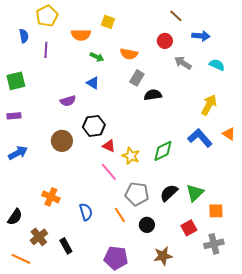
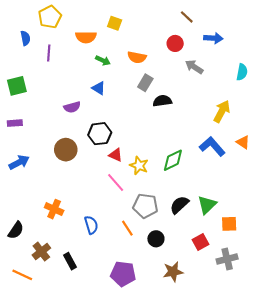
cyan semicircle: (217, 65) -> (242, 72), moved, turned 77

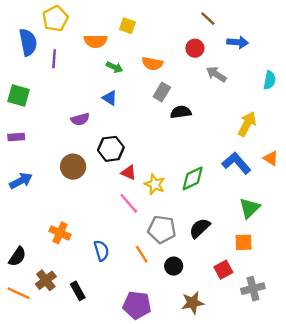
blue semicircle: (25, 38) -> (28, 42), size x1.6
green square: (17, 86) -> (19, 96), turned 30
green triangle: (207, 205) -> (249, 208), moved
orange square: (229, 224) -> (244, 242), moved
orange line: (22, 275) -> (19, 293), moved

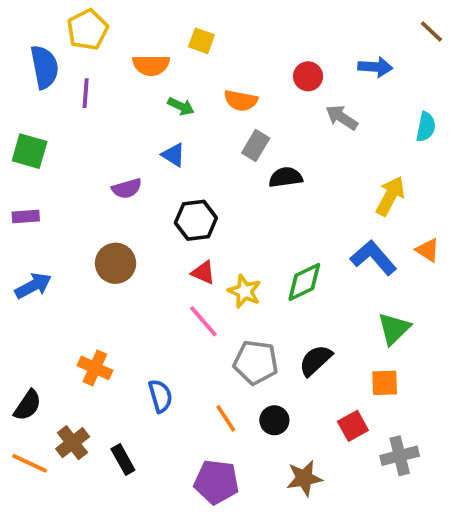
brown line: (208, 19) -> (431, 31), moved
black hexagon: (111, 149) -> (196, 220), moved
orange line: (142, 254) -> (226, 418), moved

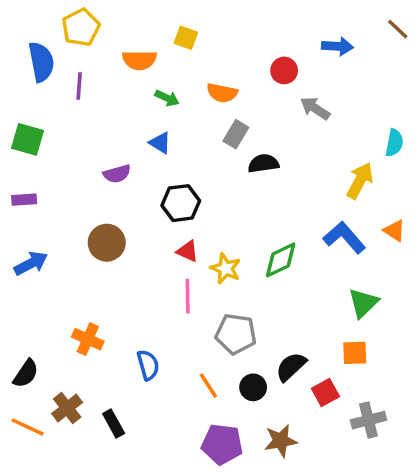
blue arrow: (375, 67) -> (337, 46), moved
cyan semicircle: (426, 127) -> (394, 143), moved
pink line: (203, 321) -> (188, 296), turned 40
black semicircle: (316, 360) -> (291, 367), moved
purple pentagon: (216, 482) -> (222, 444), moved

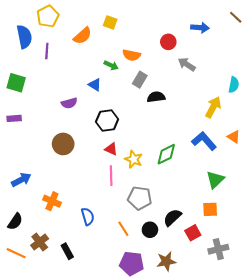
orange semicircle: (139, 60) -> (83, 36), turned -42
green arrow: (167, 98) -> (111, 65), moved
blue arrow: (31, 263) -> (21, 180), moved

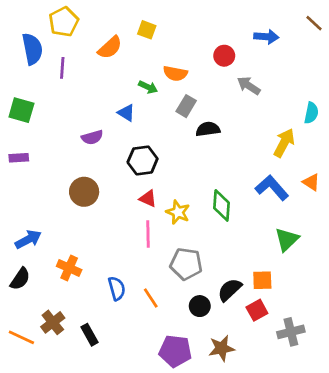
green diamond: (166, 154) -> (221, 205), turned -60
orange square: (210, 209) -> (262, 280), moved
black semicircle: (15, 222) -> (20, 279), moved
orange line: (123, 229) -> (151, 298), moved

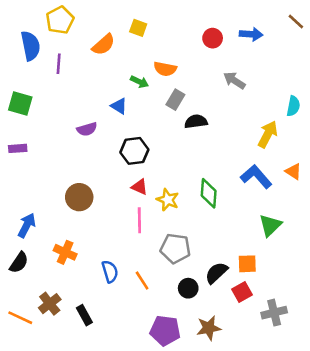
red circle: (224, 56) -> (213, 38), moved
brown circle: (84, 192) -> (79, 197), moved
blue arrow: (28, 239) -> (27, 225), turned -35

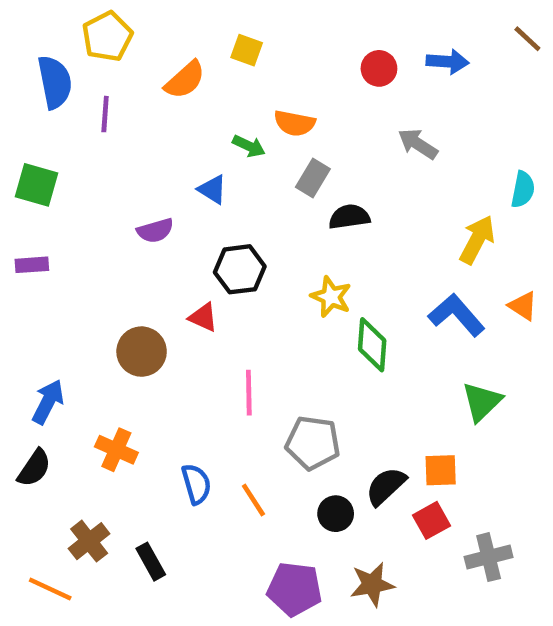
red triangle: (139, 187) -> (203, 317), moved
yellow star: (168, 200) -> (331, 297), moved
orange line: (20, 318) -> (50, 589), moved

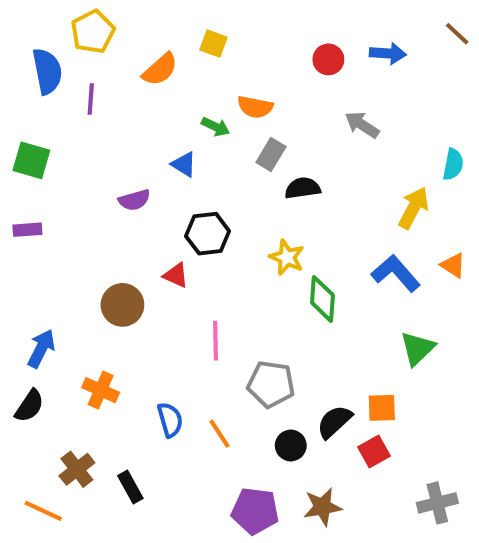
gray cross: (489, 557) -> (437, 503), moved

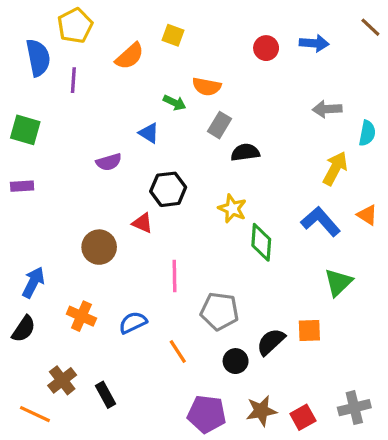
gray arrow: (362, 125) -> (327, 109), moved, turned -36
blue semicircle: (170, 420) -> (133, 323), moved, turned -100
red square: (374, 451) -> (303, 417), moved

